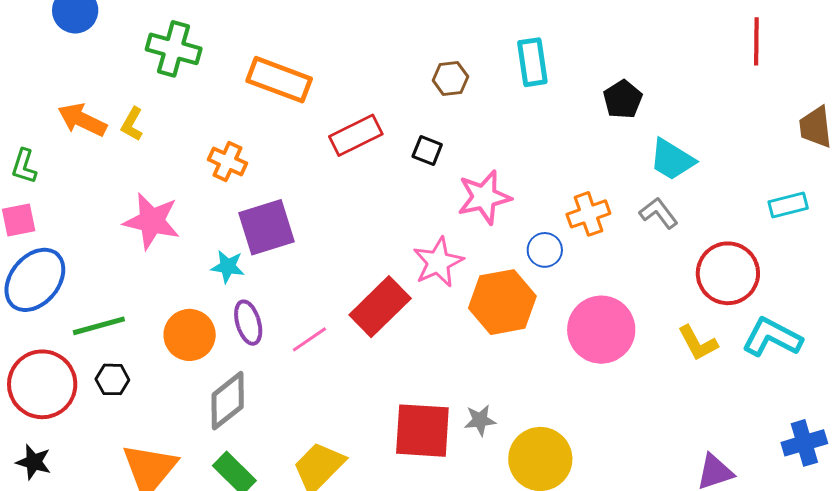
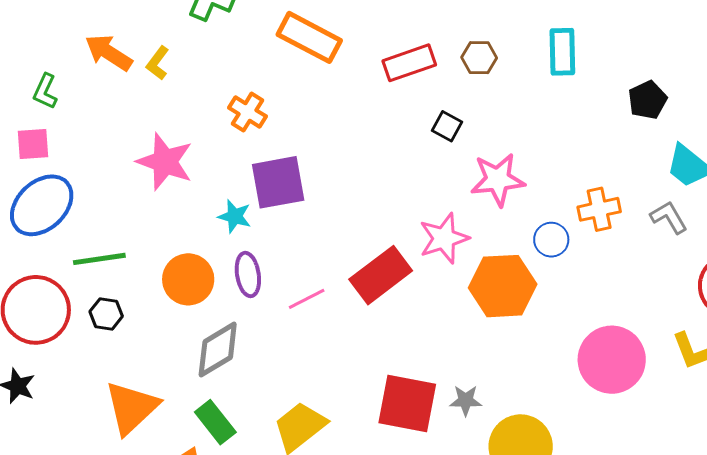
red rectangle: (356, 135) -> (409, 63), moved
pink circle: (601, 330) -> (612, 360), moved

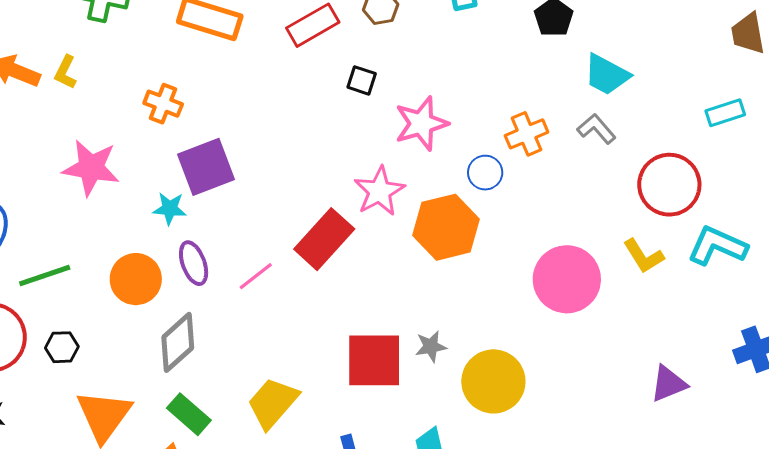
black hexagon: (106, 314) -> (62, 347), moved

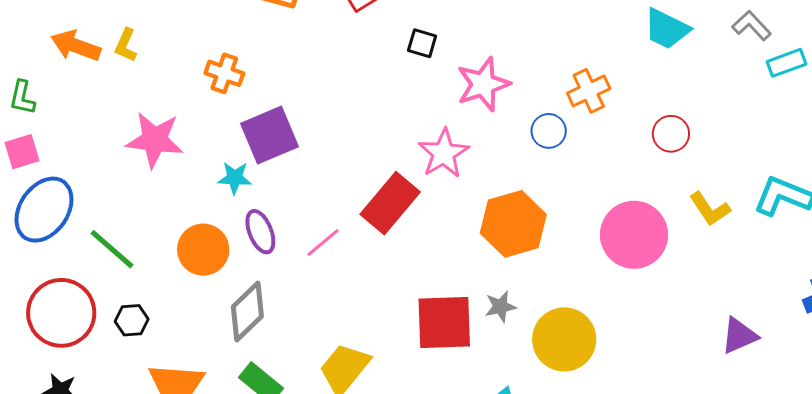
gray L-shape: (596, 129) -> (752, 26), moved
red circle: (669, 185) -> (671, 134), moved, size x0.6
orange hexagon: (446, 227) -> (513, 224), moved
green line: (45, 275) -> (112, 249), turned 62

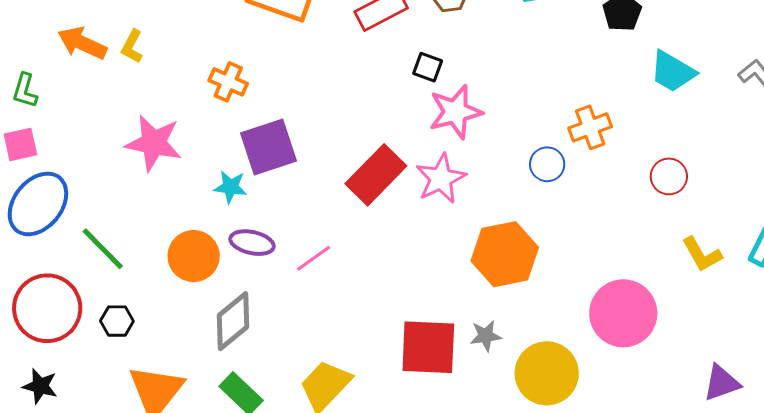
pink star: (483, 84) -> (455, 112), moved
red rectangle: (390, 203) -> (376, 175), moved
purple ellipse: (260, 232) -> (252, 243), turned -60
pink circle: (634, 235) -> (623, 313), moved

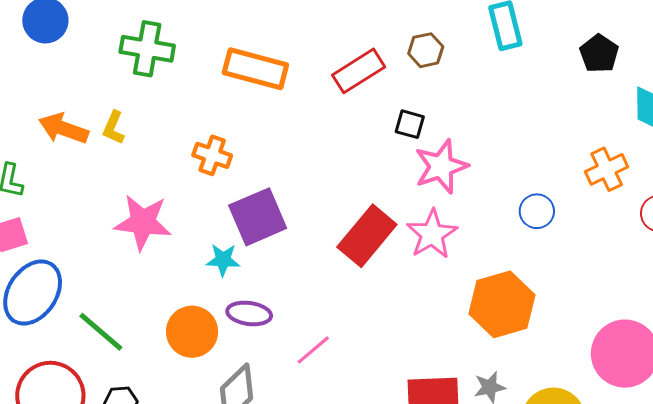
orange cross: (590, 127) -> (607, 169), moved
pink line: (314, 258) -> (313, 350), moved

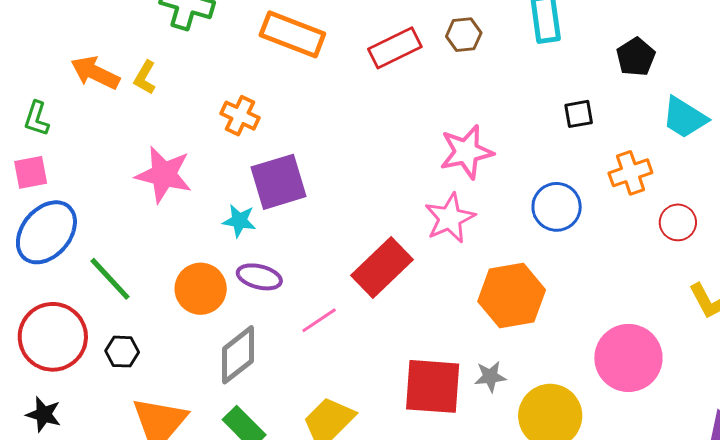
black square: (410, 124) -> (579, 114), moved, turned -32
blue circle: (537, 211) -> (557, 207), size x1.4
red rectangle: (367, 236) -> (382, 268), moved

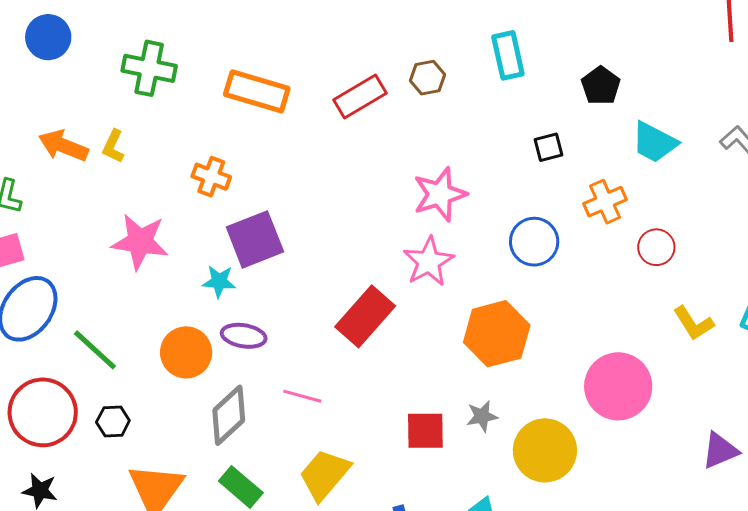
pink line: (319, 320) -> (302, 396), moved, turned 54
red square: (433, 386) -> (425, 431), size x0.7

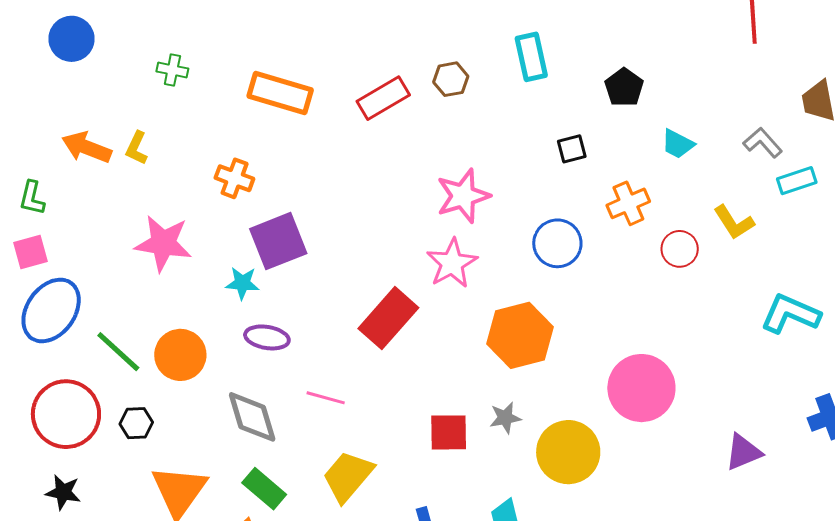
green cross: (149, 68) -> (172, 70), size x0.6
cyan trapezoid: (654, 142) -> (678, 144), size x0.7
yellow L-shape: (693, 323) -> (734, 222), moved
orange circle: (186, 352) -> (180, 355), moved
gray diamond: (229, 415) -> (252, 417), turned -64

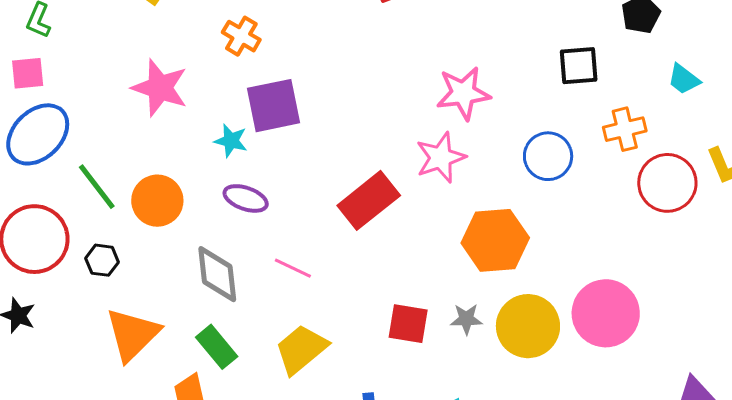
black square: (572, 149) -> (579, 66), size x1.4
red circle: (680, 249) -> (667, 183), size x1.6
yellow circle: (568, 452) -> (528, 326), moved

